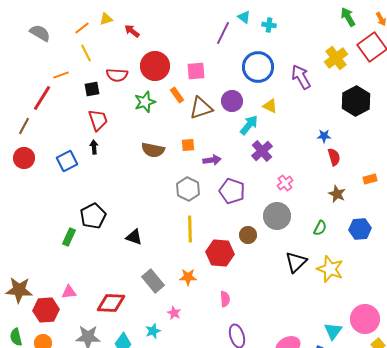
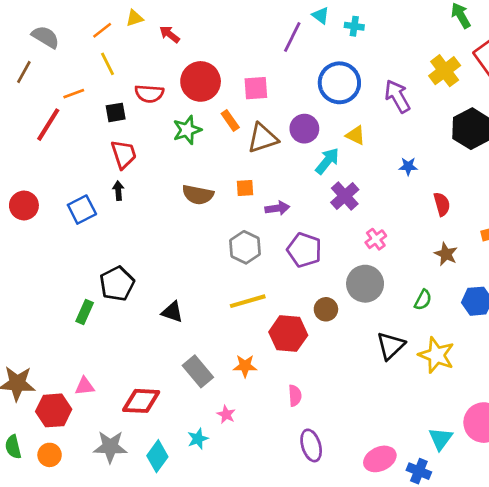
brown line: (24, 126) -> (24, 72), moved
blue star: (324, 136) -> (408, 166), moved
yellow line: (190, 229) -> (248, 301), turned 76

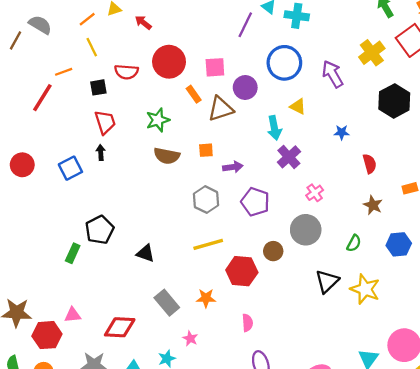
cyan cross: (354, 26) -> (297, 16), size x1.5
brown line: (24, 72) -> (16, 40), moved
purple circle: (304, 129) -> (245, 87), moved
green star: (187, 130) -> (158, 120), moved
cyan arrow: (327, 161) -> (274, 128), turned 130

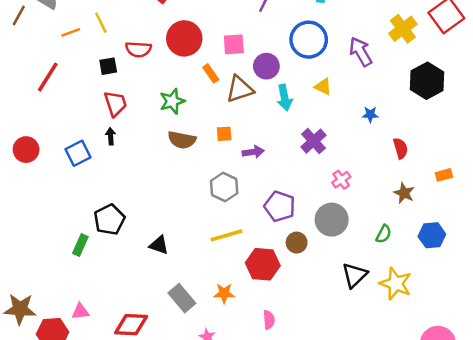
orange line: (64, 72) -> (71, 32), moved
cyan arrow: (274, 128) -> (285, 98), moved
purple pentagon: (255, 202) -> (280, 206), moved

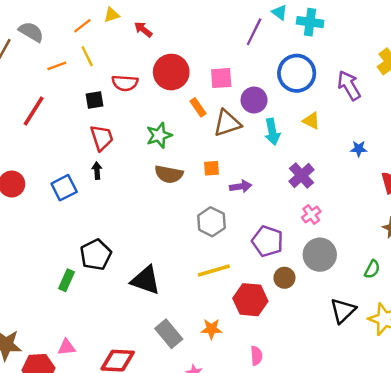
pink cross: (341, 180) -> (311, 214), moved
black triangle: (159, 245) -> (146, 280), size x1.5

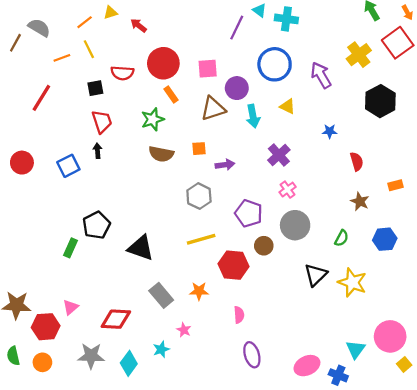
orange rectangle: (198, 107) -> (171, 95), moved
pink triangle: (67, 347) -> (71, 307), turned -35

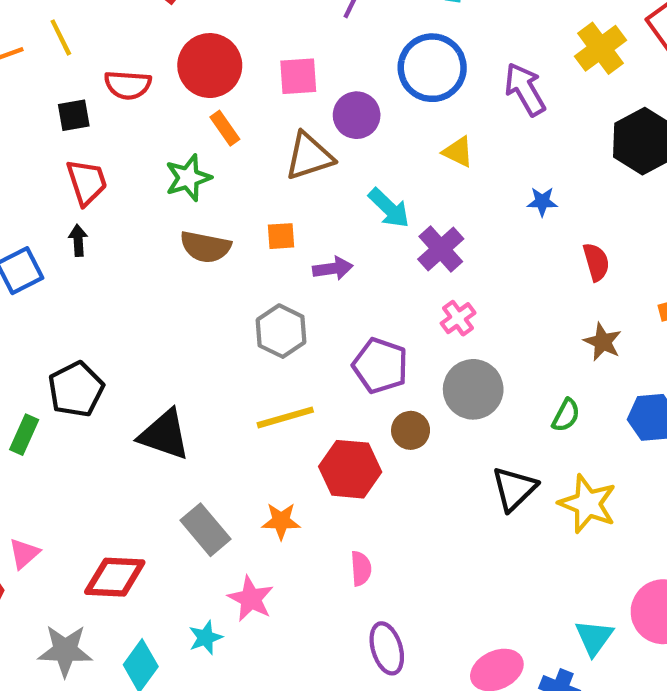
cyan arrow: (253, 116) -> (389, 208), moved, turned -35
pink star: (184, 330) -> (251, 599), size x1.5

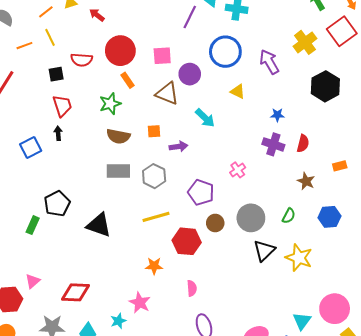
brown triangle: (309, 156) -> (167, 93), turned 40
purple cross: (441, 249) -> (273, 144), moved, turned -30
red semicircle: (596, 262) -> (303, 143), turned 30
gray circle: (473, 389) -> (251, 218), moved
gray rectangle: (205, 530) -> (118, 171), moved, turned -50

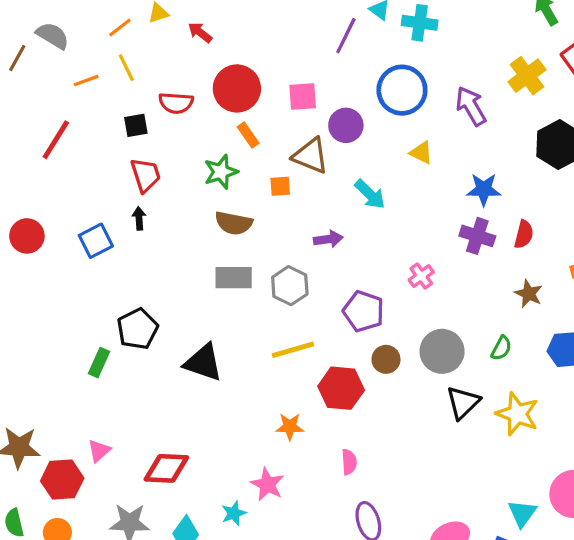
blue star: (277, 115) -> (484, 189), size x1.5
orange square: (154, 131) -> (280, 186), moved

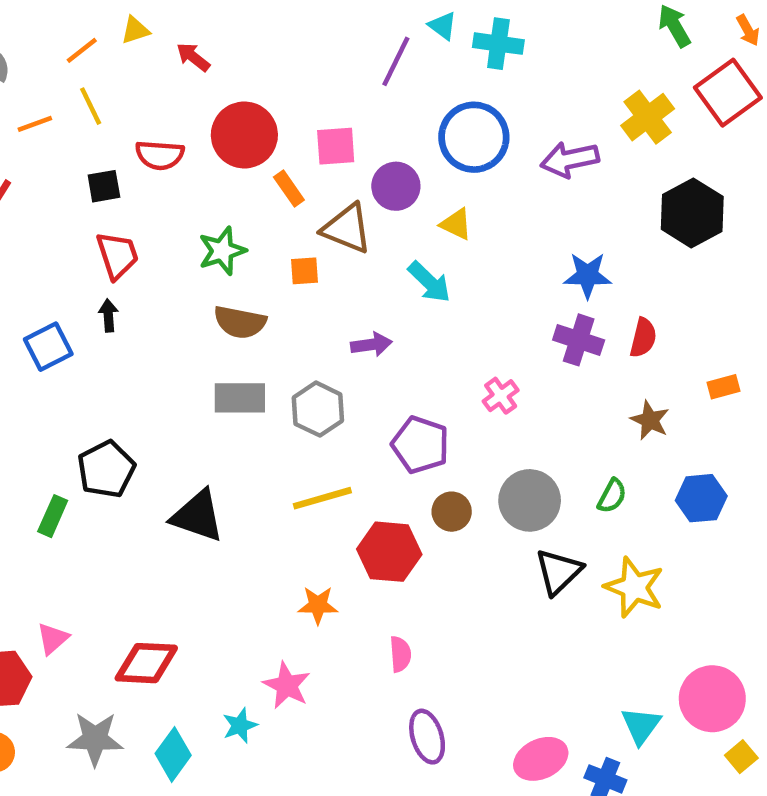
purple arrow: (471, 106) -> (570, 159), turned -72
orange rectangle: (248, 135) -> (289, 188), moved
yellow triangle: (421, 153) -> (456, 224), moved

